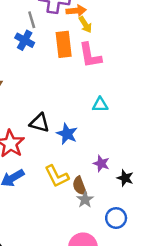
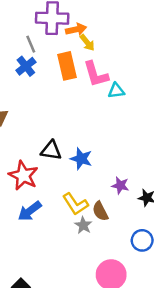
blue cross: (25, 40) -> (26, 66), turned 30
cyan triangle: (100, 105) -> (116, 91), moved
gray star: (85, 200) -> (83, 225), moved

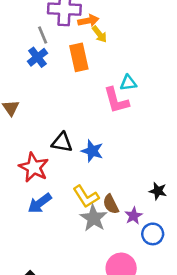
pink L-shape: (96, 74) -> (116, 100), moved
purple star: (120, 185) -> (134, 216), moved, turned 30
gray star: (83, 225) -> (94, 218), size x1.5

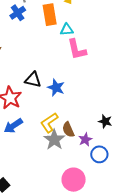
cyan triangle: (128, 83) -> (67, 30), moved
yellow L-shape: (86, 197) -> (49, 123), turned 85

